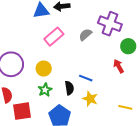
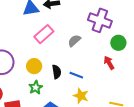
gray semicircle: (85, 35) -> (74, 41), moved
black semicircle: (69, 88) -> (57, 72), moved

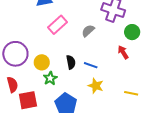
yellow circle: (34, 66) -> (42, 62), moved

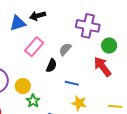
red arrow: (123, 52) -> (102, 67), size x1.5
black semicircle: (71, 62) -> (51, 66), moved, turned 40

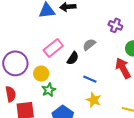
purple cross: (88, 26) -> (115, 25), size x0.6
pink rectangle: (34, 47) -> (53, 48), moved

